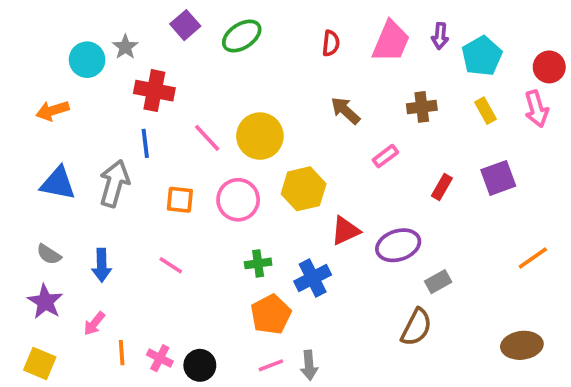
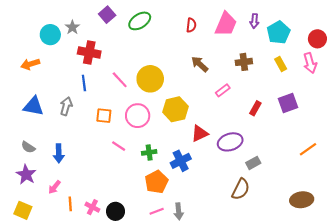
gray arrow: (114, 183) -> (66, 106), size x0.7
pink line: (171, 265) -> (119, 146), moved

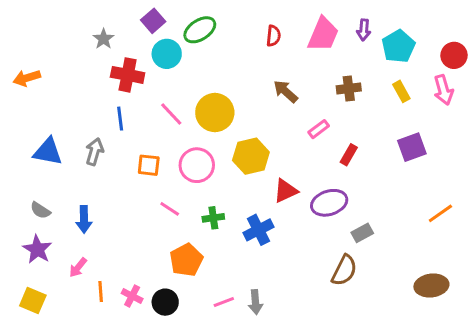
cyan circle: (50, 35) -> (167, 54), moved
orange arrow: (30, 64) -> (27, 78), moved
red rectangle: (255, 108) -> (349, 155), moved
orange pentagon: (157, 182) -> (186, 260), moved

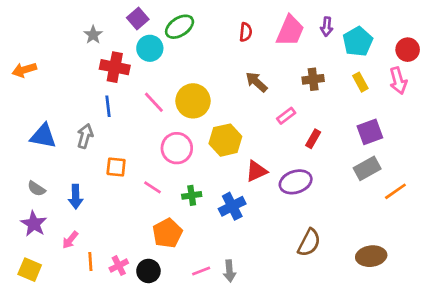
orange square: (149, 165) -> (116, 167), moved
gray rectangle: (362, 233) -> (367, 168), moved, size x1.4
brown ellipse: (431, 286) -> (371, 256), moved
pink cross: (132, 296) -> (119, 266), turned 36

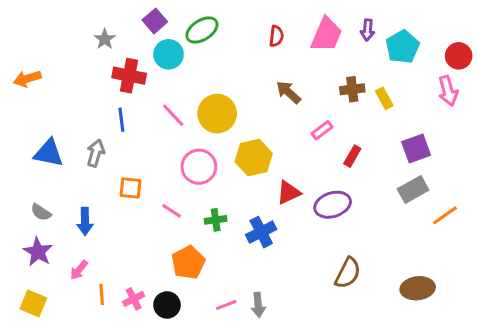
yellow rectangle: (360, 82) -> (384, 98), moved

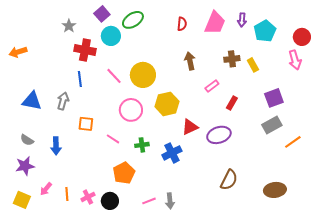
brown arrow: (289, 92) -> (190, 61), turned 36
purple star: (38, 252) -> (25, 166), turned 30
pink arrow: (79, 270) -> (46, 189), moved

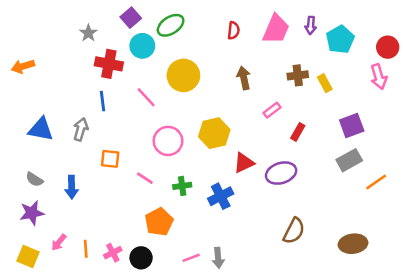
yellow circle: (143, 75) -> (183, 75), moved

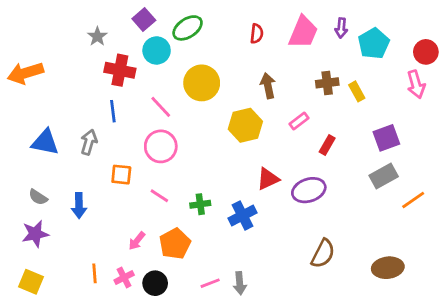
orange arrow: (23, 66) -> (25, 73), size x1.4
yellow hexagon: (214, 133) -> (245, 125), moved
pink circle: (168, 141) -> (161, 146), moved
pink arrow: (59, 242) -> (137, 241), moved

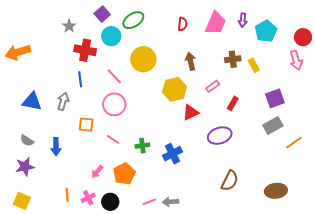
red triangle: (268, 179) -> (191, 112), moved
gray arrow: (240, 283) -> (170, 202), turned 91

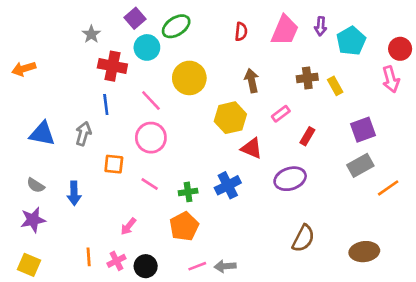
orange arrow: (18, 52) -> (24, 69), size x0.7
red triangle: (191, 112) -> (252, 148), turned 48
blue cross: (172, 154) -> (228, 185), moved
orange pentagon: (124, 174) -> (184, 226), moved

